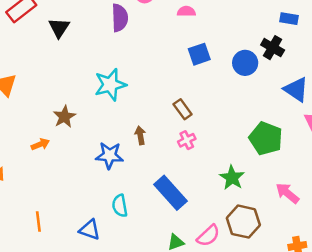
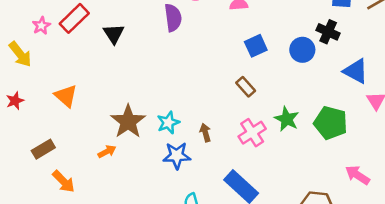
cyan star: (110, 85) -> (168, 123), moved, size x0.7
brown rectangle: (183, 109) -> (246, 87), moved
brown star: (64, 117) -> (128, 122), size x1.5
pink cross: (187, 140) -> (252, 133), size x1.5
green star: (232, 178) -> (287, 119), moved

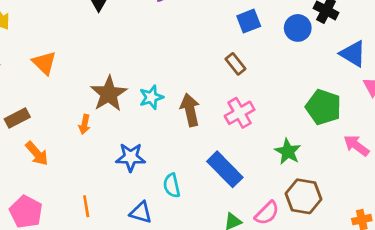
green star: (287, 119) -> (288, 152), moved
brown arrow: (205, 133) -> (190, 110), size x1.6
orange arrow: (107, 152) -> (84, 124), turned 126
blue star: (177, 156) -> (131, 157), moved
pink arrow: (357, 175) -> (356, 146), moved

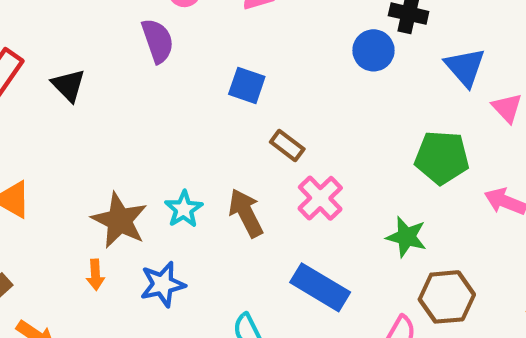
blue square: (249, 21) -> (247, 85), moved, turned -35
blue triangle: (353, 54) -> (465, 67), turned 32
brown rectangle: (235, 64) -> (287, 146), moved
blue star: (131, 157) -> (163, 284), moved

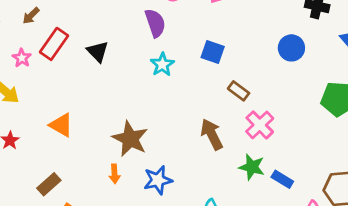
blue circle: (373, 50) -> (291, 48), moved
cyan star: (184, 209) -> (162, 64), moved
green star: (406, 237) -> (252, 167), moved
blue rectangle: (320, 287) -> (282, 179), moved, size x0.6

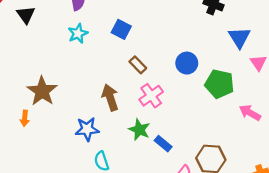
blue circle: (291, 48) -> (187, 63), moved
blue star: (158, 180) -> (87, 129), moved

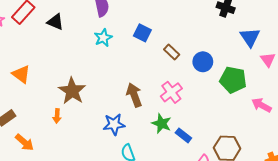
black triangle: (26, 15) -> (55, 22), turned -30
brown rectangle: (138, 65) -> (172, 52), moved

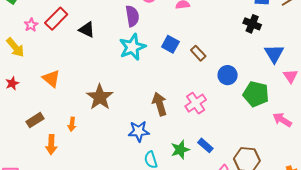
cyan star: (103, 38) -> (132, 47), size x1.5
brown rectangle: (172, 52) -> (198, 53), moved
orange arrow: (57, 116) -> (72, 124), moved
green star: (162, 123) -> (180, 150), moved, turned 30
orange arrow: (24, 142) -> (51, 145), turned 48

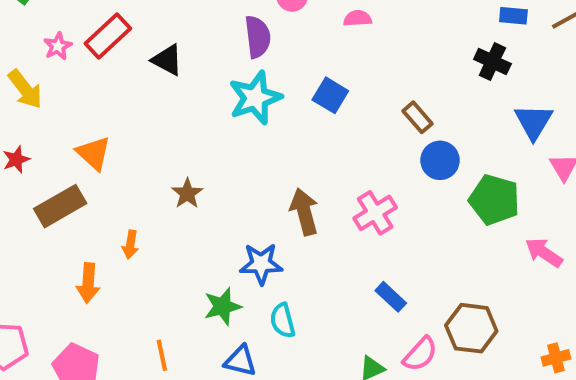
brown rectangle: (198, 53) -> (417, 117), moved
brown star: (100, 97) -> (187, 193), size x0.6
brown rectangle: (35, 120) -> (60, 206), moved, size x1.4
green star: (180, 150) -> (223, 306), moved

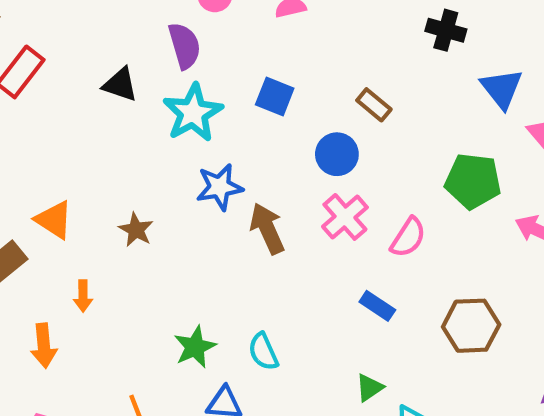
black triangle: (167, 60) -> (120, 85), moved
orange triangle: (94, 153) -> (54, 220), moved
blue circle: (440, 160) -> (337, 154), moved
blue star: (261, 264) -> (220, 187), moved
pink semicircle: (420, 354) -> (408, 237), moved

